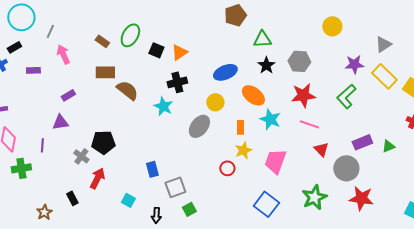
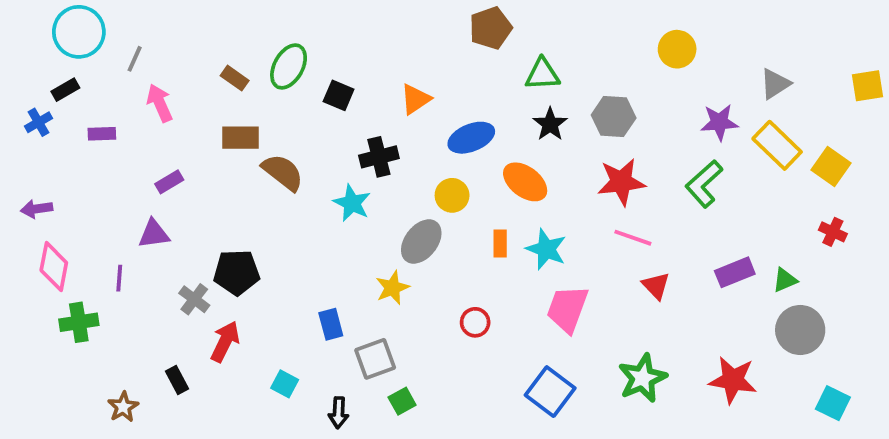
orange triangle: (179, 52) -> (415, 99), moved
cyan star: (270, 119) -> (546, 249), moved
yellow star: (243, 150) -> (392, 288), moved
gray circle: (346, 168) -> (800, 330), moved

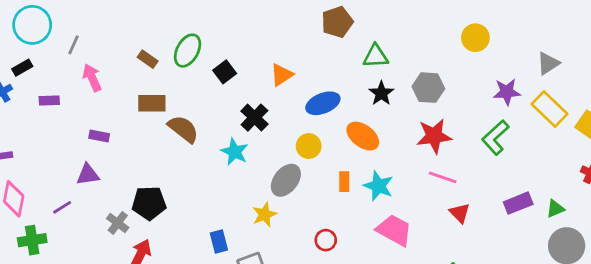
black square: (339, 95) -> (225, 72), turned 30
black cross: (379, 157) -> (254, 118), turned -32
purple rectangle: (169, 182) -> (99, 136), turned 42
purple line: (119, 278) -> (62, 207), turned 54
pink trapezoid: (567, 309) -> (394, 230), turned 99

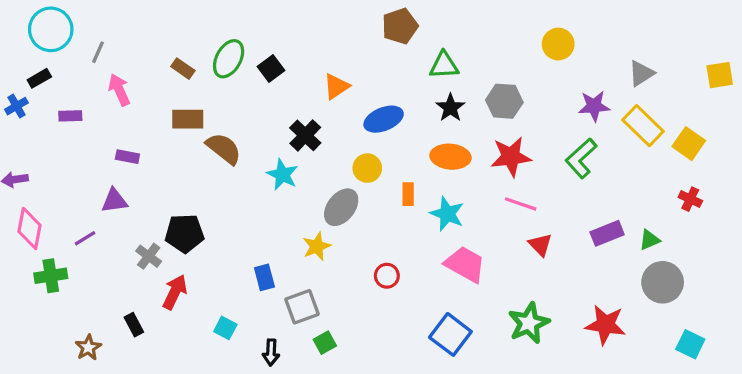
black square: (225, 72) -> (271, 69), moved
orange ellipse: (363, 136) -> (450, 157), moved, turned -32
orange rectangle: (344, 182) -> (408, 194), moved

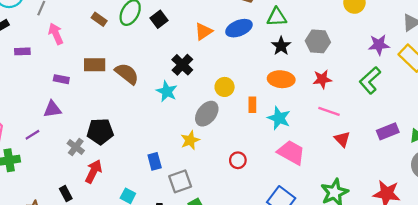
brown rectangle: (188, 119) -> (95, 65), moved
blue ellipse: (384, 119) -> (239, 28), moved
red star: (511, 157) -> (322, 79), size x0.7

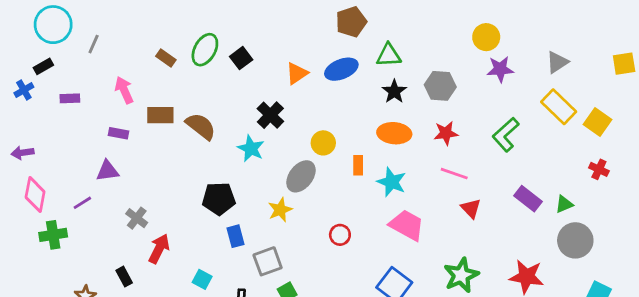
pink arrow: (56, 34) -> (124, 90), moved
purple star: (379, 45) -> (500, 69), moved
black pentagon: (100, 131) -> (219, 199), moved
purple rectangle: (388, 131) -> (528, 199), turned 60

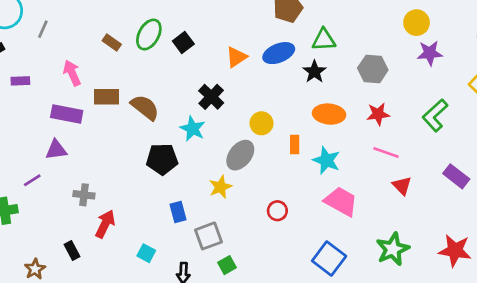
black star: (394, 91) -> (314, 72), moved
purple rectangle: (119, 133) -> (67, 114), size x1.6
black pentagon: (219, 199) -> (162, 159), moved
gray cross: (137, 218) -> (84, 195), turned -30

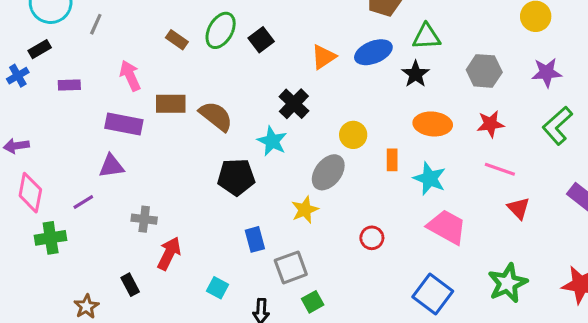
purple star: (430, 53) -> (547, 73), moved

